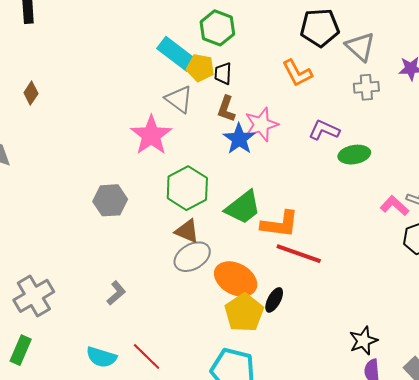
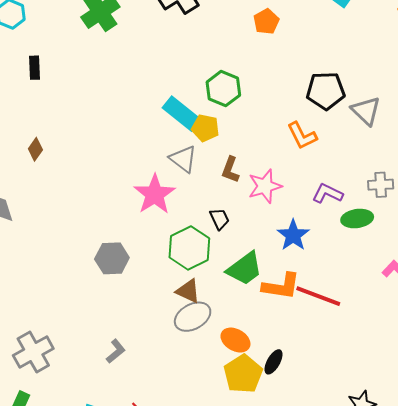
black trapezoid: (223, 73) -> (219, 219), moved, turned 150
gray cross: (366, 87) -> (381, 185), moved
blue star: (239, 139) -> (293, 235), moved
red line: (299, 254) -> (318, 296), moved
orange ellipse: (236, 279) -> (235, 340), size x0.7

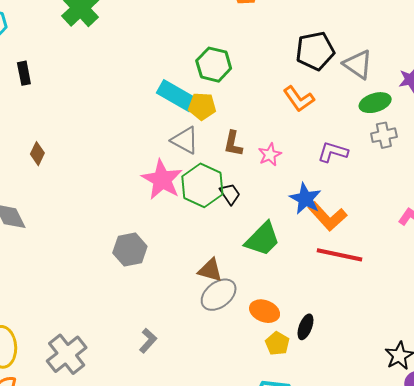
pink star: (265, 186) -> (270, 155), size x0.7
green ellipse: (357, 219) -> (375, 103), moved
green hexagon: (189, 248) -> (202, 185), moved
orange L-shape: (281, 286) -> (327, 216), moved, turned 48
yellow pentagon: (243, 374) -> (277, 343), size x0.6

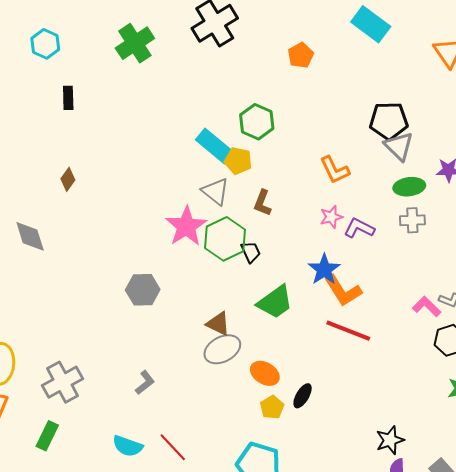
black pentagon: (315, 51) -> (389, 121), moved
pink star: (270, 155) -> (331, 217), moved

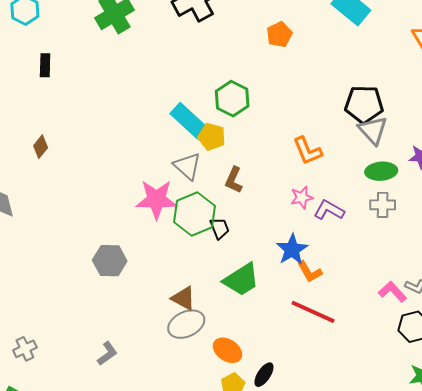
pink star: (186, 226) -> (156, 199), turned 30
orange L-shape: (343, 291) -> (310, 272), size x0.7
gray cross: (62, 382) -> (25, 349), size x0.6

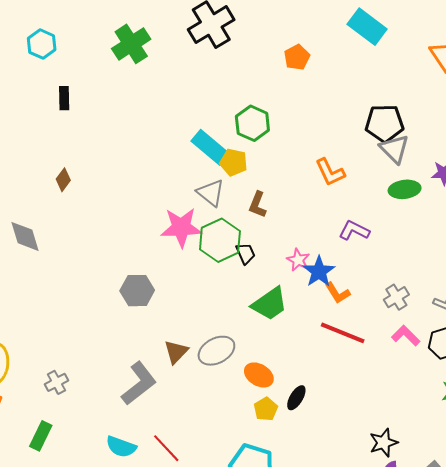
pink star: (302, 197) -> (298, 260), moved, turned -30
gray cross: (383, 205) -> (396, 297), moved, turned -30
pink L-shape: (392, 292) -> (406, 336), moved
brown triangle: (183, 298) -> (176, 352), moved, turned 48
gray L-shape: (107, 353) -> (139, 383), size x1.8

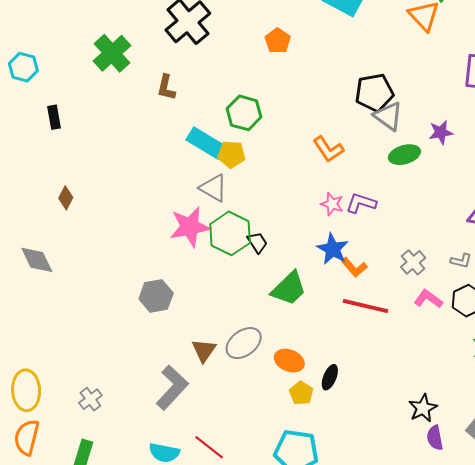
brown L-shape: (258, 205) -> (166, 87), moved
pink star: (298, 260) -> (332, 204), moved

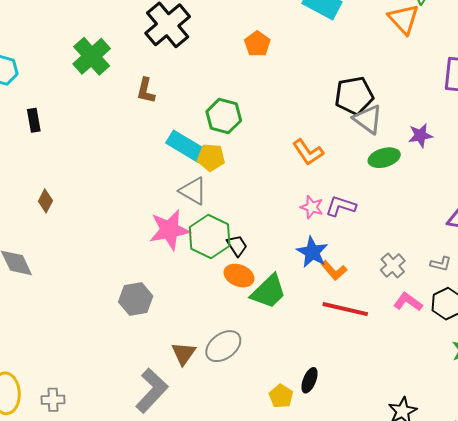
orange ellipse: (289, 361) -> (239, 276), moved
gray cross: (90, 399) -> (53, 400), moved, turned 35

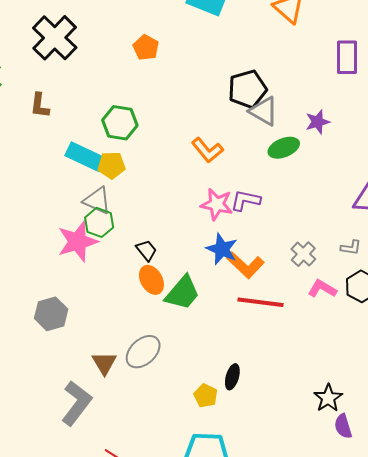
pink star: (312, 207) -> (217, 204), size x1.4
green hexagon: (210, 236) -> (99, 222), moved, size x0.7
orange L-shape: (334, 270) -> (245, 265), size x1.4
orange ellipse: (239, 276) -> (151, 280), turned 44

